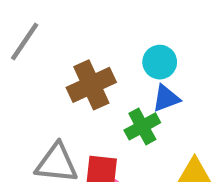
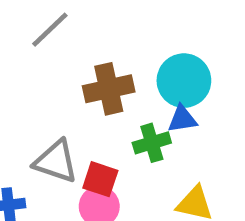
cyan circle: (160, 62) -> (184, 81), size x1.5

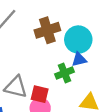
brown cross: (109, 89) -> (47, 30), moved

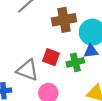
red square: (40, 94) -> (51, 57), moved

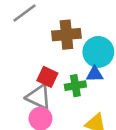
gray triangle: (27, 70) -> (39, 97), moved

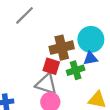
brown cross: (66, 35) -> (62, 48), moved

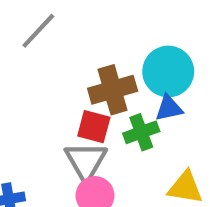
gray triangle: (46, 84) -> (86, 161), turned 45

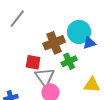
blue triangle: (169, 108) -> (89, 43), moved
red square: (94, 127) -> (33, 62), moved

